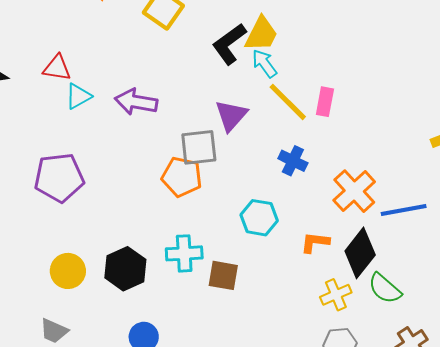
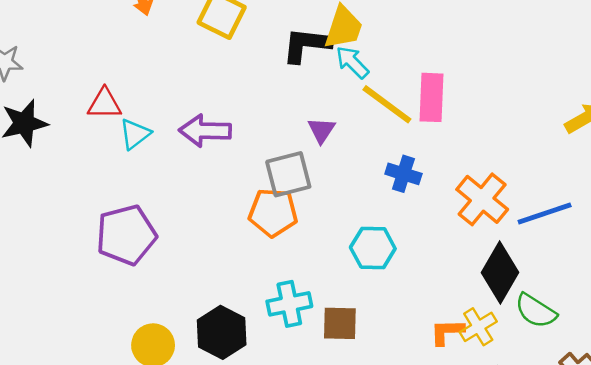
black L-shape: (229, 44) -> (307, 45), turned 51
pink rectangle: (325, 102) -> (431, 97), size x1.4
purple triangle: (231, 115) -> (321, 130), size x0.7
orange L-shape: (315, 242) -> (447, 332), moved

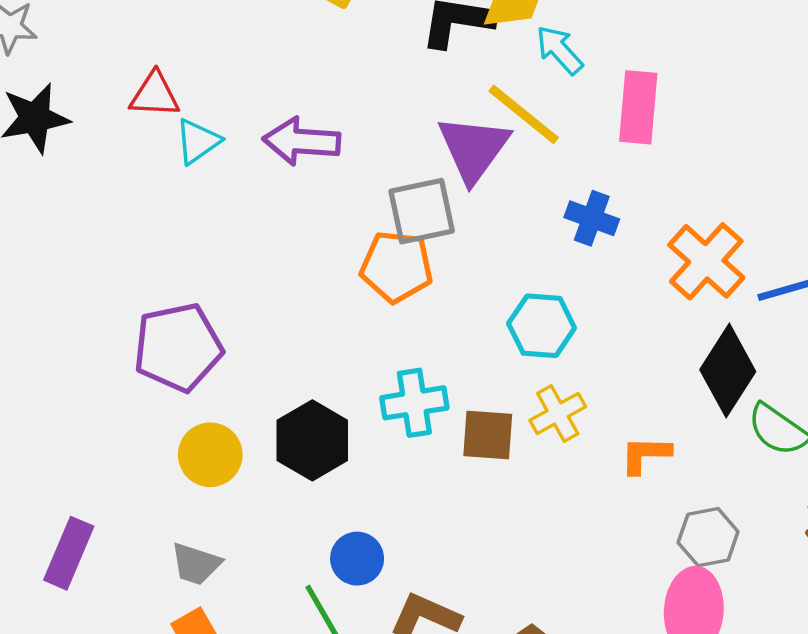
cyan arrow: (352, 62) -> (559, 50), moved
yellow line: (387, 104) -> (524, 114), moved
purple triangle: (321, 130) -> (473, 148), size x1.8
purple pentagon: (126, 235) -> (178, 347), moved
yellow cross: (478, 327) -> (558, 414), moved

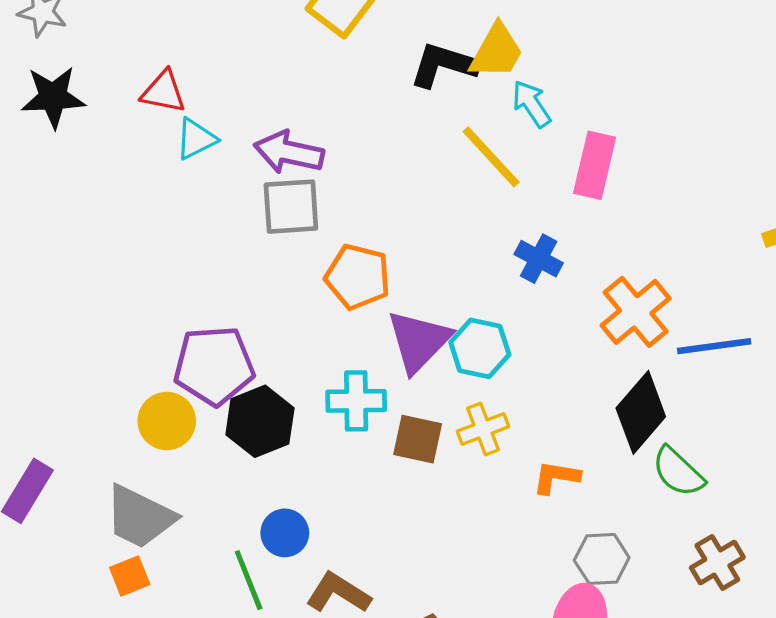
purple triangle: (473, 148) -> (419, 341), moved
gray square: (422, 211) -> (291, 207), moved
purple pentagon: (178, 347) -> (214, 366), moved
gray trapezoid: (196, 564) -> (140, 517), size x1.6

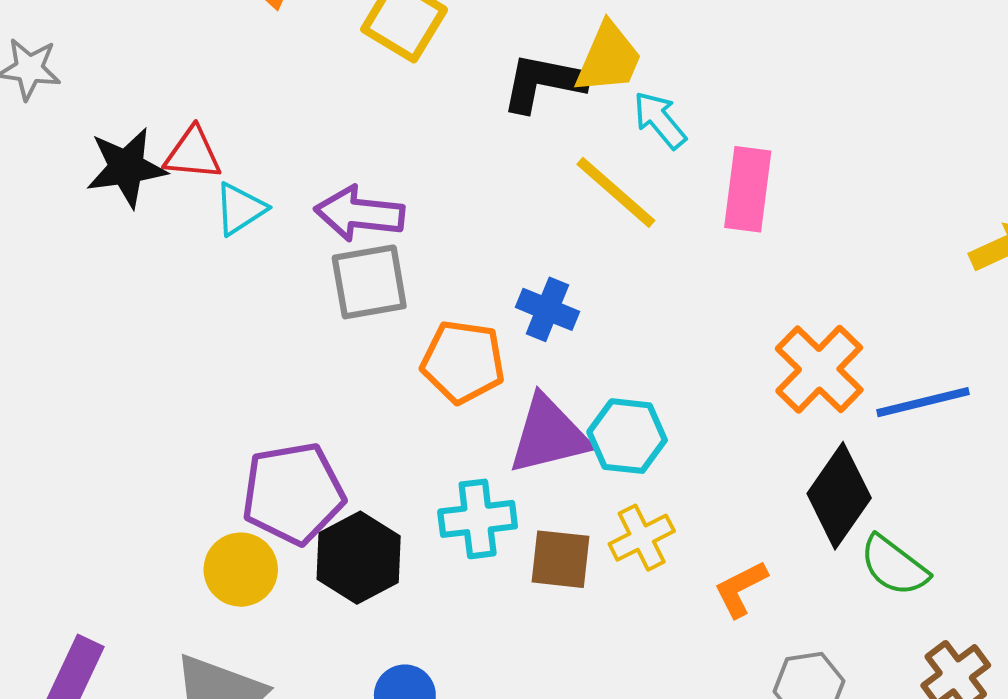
black star: (53, 97) -> (126, 167), moved
blue cross: (539, 259) -> (547, 309), moved
purple triangle: (419, 341) -> (549, 435), turned 38
orange L-shape: (556, 477) -> (741, 589), turned -30

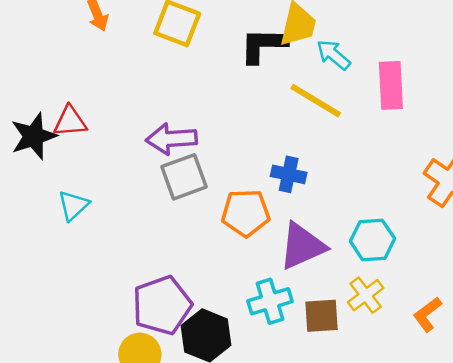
cyan triangle: (240, 209) -> (73, 205), moved
cyan hexagon: (627, 436) -> (372, 240), moved

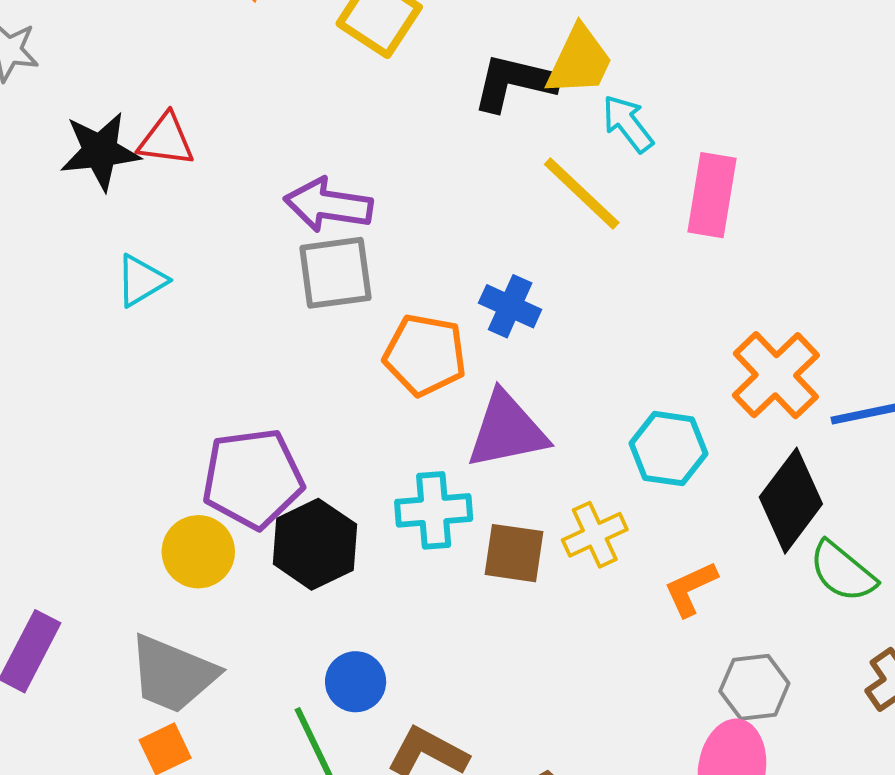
cyan hexagon: (372, 240) -> (668, 449), moved

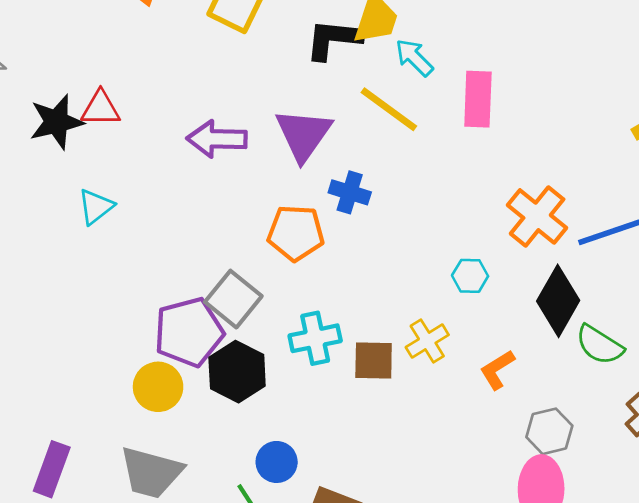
gray square: (335, 273) -> (233, 299), moved, turned -36
purple triangle: (507, 430) -> (303, 135), moved, turned -36
cyan hexagon: (668, 449) -> (470, 276), size x0.7

